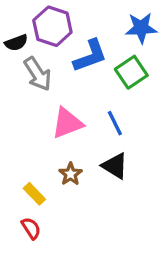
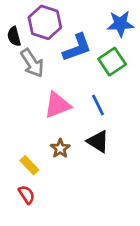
black semicircle: (16, 43) -> (14, 36), turned 96

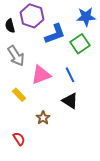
gray arrow: (32, 63) -> (16, 56), moved
brown star: (60, 148) -> (43, 118), moved
yellow rectangle: (29, 165) -> (19, 95), moved

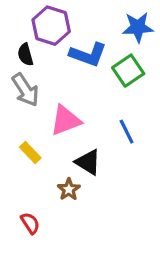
black semicircle: (10, 26) -> (25, 55), moved
blue L-shape: (55, 34) -> (88, 55), turned 40
blue line: (70, 75) -> (127, 132), moved
black triangle: (70, 101) -> (88, 162), moved

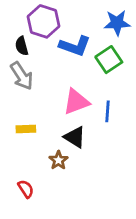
pink triangle: (66, 120) -> (76, 102), moved
blue line: (127, 132) -> (107, 111), turned 30
yellow rectangle: (30, 152) -> (26, 129), turned -48

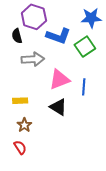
gray arrow: (22, 76) -> (33, 59), moved, turned -60
brown star: (58, 160) -> (24, 125), moved

